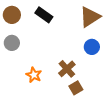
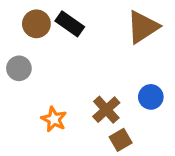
brown circle: (12, 15) -> (36, 24), moved
blue circle: (92, 47) -> (151, 97), moved

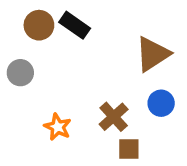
brown triangle: (143, 27) -> (153, 54), moved
brown square: (121, 140) -> (129, 149), turned 30

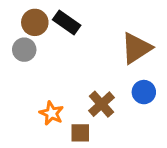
gray circle: (20, 73) -> (24, 50), moved
brown square: (129, 149) -> (80, 133), moved

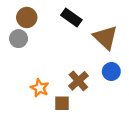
black rectangle: (67, 22) -> (71, 17), moved
brown triangle: (136, 48) -> (105, 37), turned -44

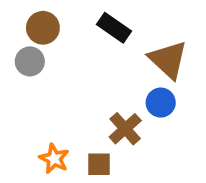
blue circle: (111, 71) -> (161, 103), moved
orange star: (40, 88) -> (54, 159), moved

